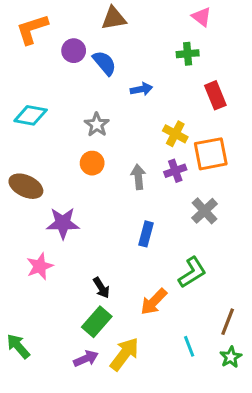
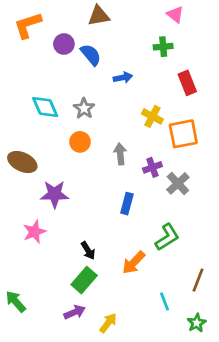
cyan diamond: (31, 115) -> (45, 107), moved, turned 56
purple cross: (175, 171) -> (152, 167), moved
yellow arrow: (124, 354) -> (108, 323), moved, size x0.7
green star: (231, 357) -> (197, 323), moved

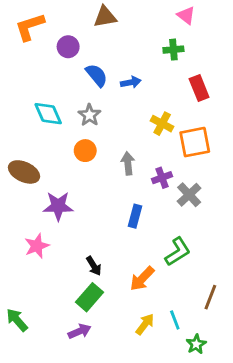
blue semicircle: (91, 55) -> (97, 75), moved
yellow arrow: (108, 323) -> (145, 324), moved
green star: (197, 323) -> (196, 344), moved

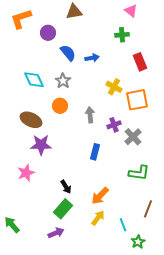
brown ellipse: (24, 172) -> (31, 120), moved
green L-shape: (178, 252) -> (139, 173), moved, turned 40
yellow arrow: (145, 324) -> (98, 218), moved

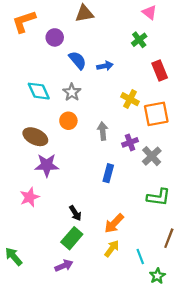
green cross: (122, 35) -> (139, 40), turned -32

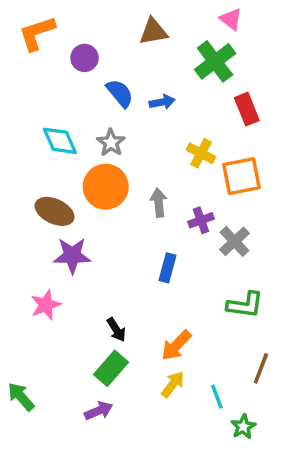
brown triangle: (84, 13) -> (153, 31), moved
green cross: (139, 40) -> (215, 61), size x1.6
orange circle: (68, 121) -> (106, 187), size x1.6

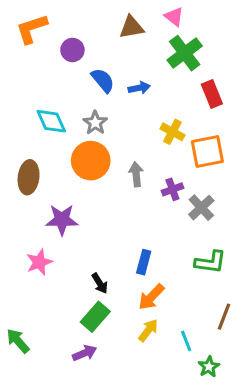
pink triangle: (231, 19) -> (174, 17), moved
brown ellipse: (55, 211) -> (29, 177), moved, turned 72
blue rectangle: (167, 268) -> (144, 262), moved

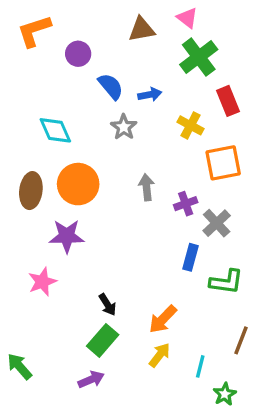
gray star: (95, 123) -> (124, 127), moved
yellow cross: (172, 132) -> (191, 125), moved
orange circle: (91, 161) -> (78, 184), moved
blue rectangle: (144, 262) -> (191, 257), moved
cyan line: (186, 341) -> (200, 366), turned 35

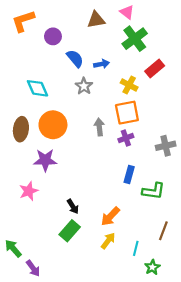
red rectangle: (228, 101) -> (155, 68), turned 72
orange square: (223, 163) -> (127, 113), moved
gray cross: (217, 223) -> (166, 146), moved, turned 30
purple arrow: (91, 379) -> (33, 268), moved, turned 77

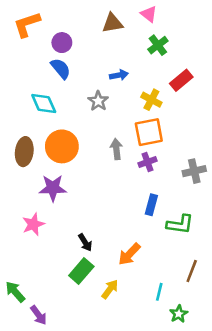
green cross: (135, 39) -> (158, 45), size x0.7
blue semicircle: (75, 58) -> (61, 69), moved
yellow arrow: (108, 241) -> (110, 289), moved

